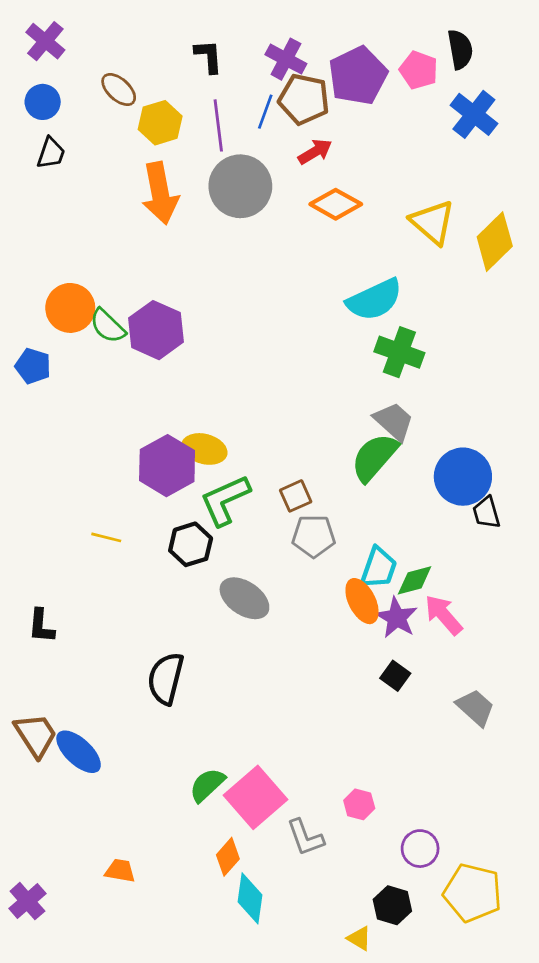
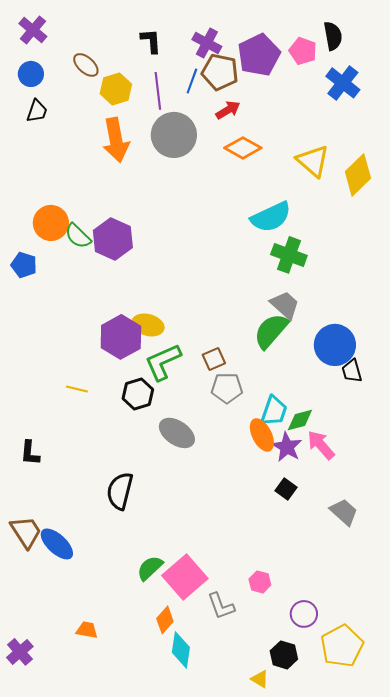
yellow pentagon: (473, 893) -> (342, 646), turned 30

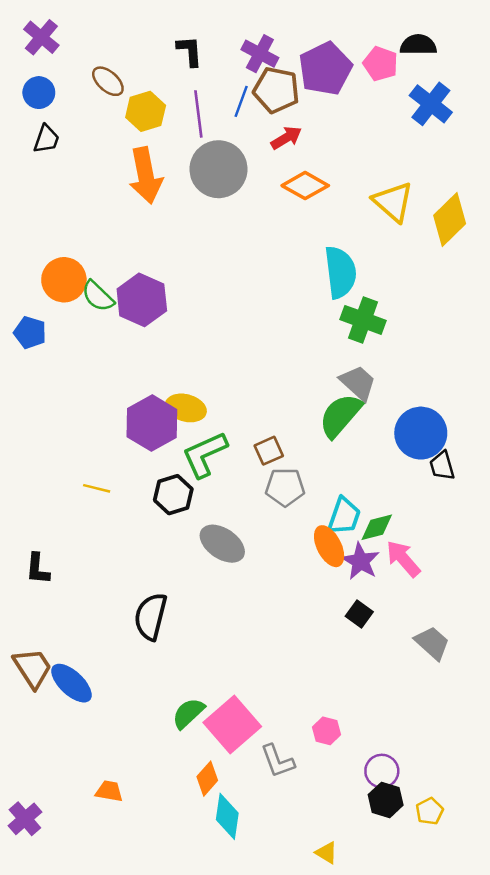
black semicircle: (333, 36) -> (418, 45), turned -80
cyan semicircle: (271, 217) -> (340, 272), turned -72
yellow pentagon: (342, 646) -> (430, 811), size x0.5
black hexagon: (284, 655) -> (386, 800), moved

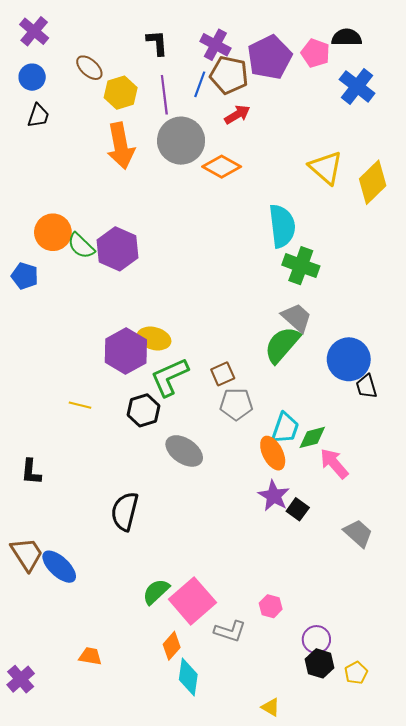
orange diamond: (305, 186) -> (222, 167), moved
purple star: (360, 561) -> (274, 496), moved
gray L-shape: (278, 761) -> (230, 631), turned -52

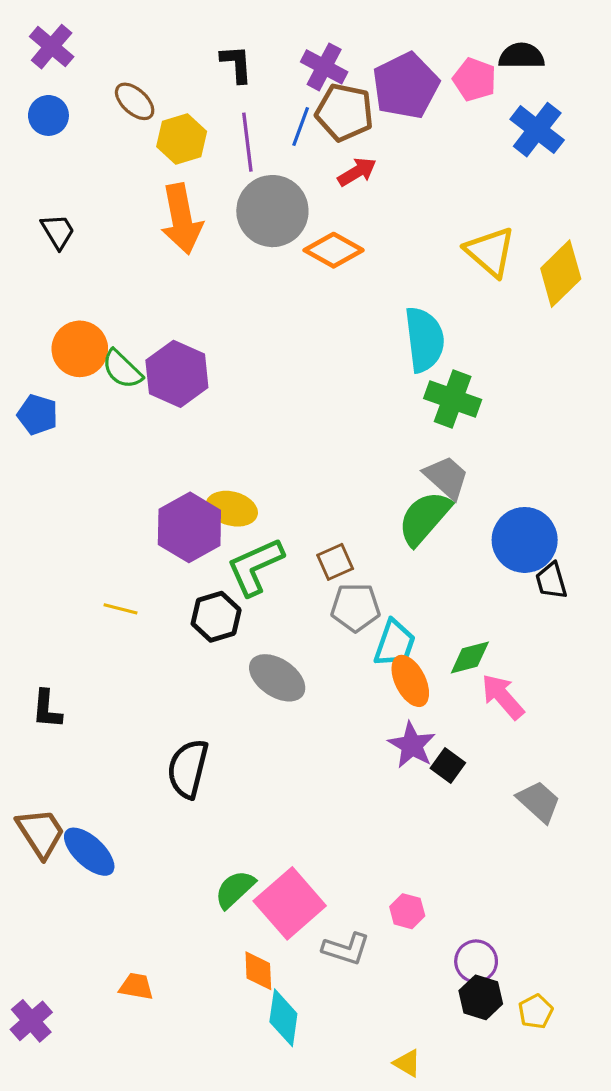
black trapezoid: (38, 116) -> (58, 231), moved, turned -50
cyan trapezoid: (285, 428) -> (395, 643), moved
orange diamond: (172, 646) -> (258, 971), turned -44

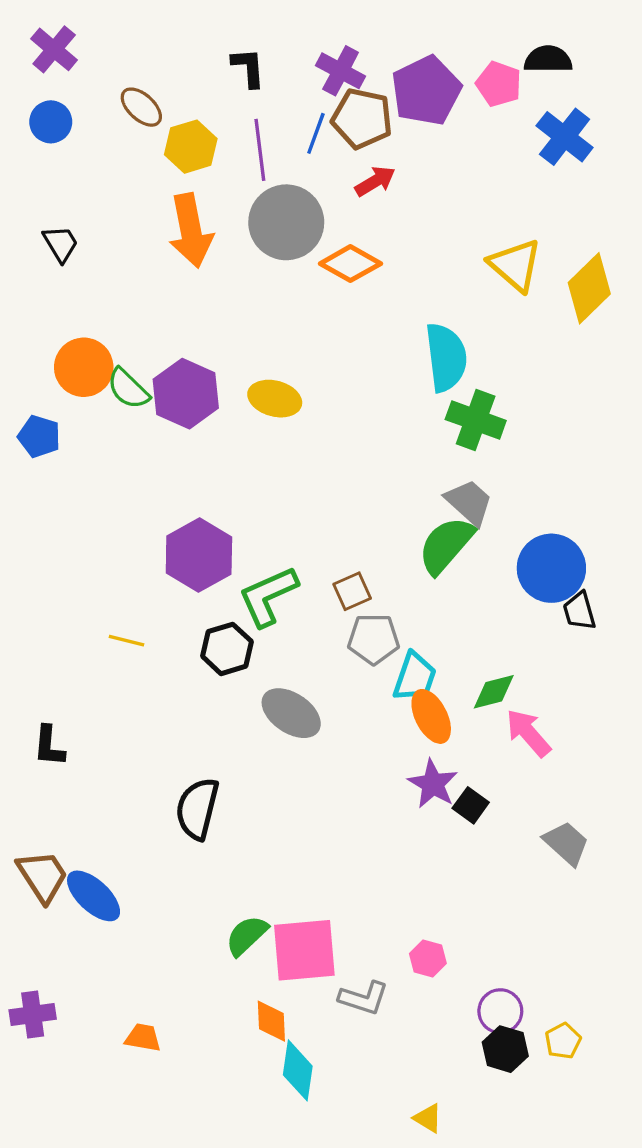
yellow ellipse: (232, 509) -> (275, 399), moved
pink square: (290, 903) -> (304, 950), turned 36
yellow pentagon: (536, 1011) -> (563, 1041), moved
purple cross: (31, 1021) -> (33, 1014), moved, turned 33

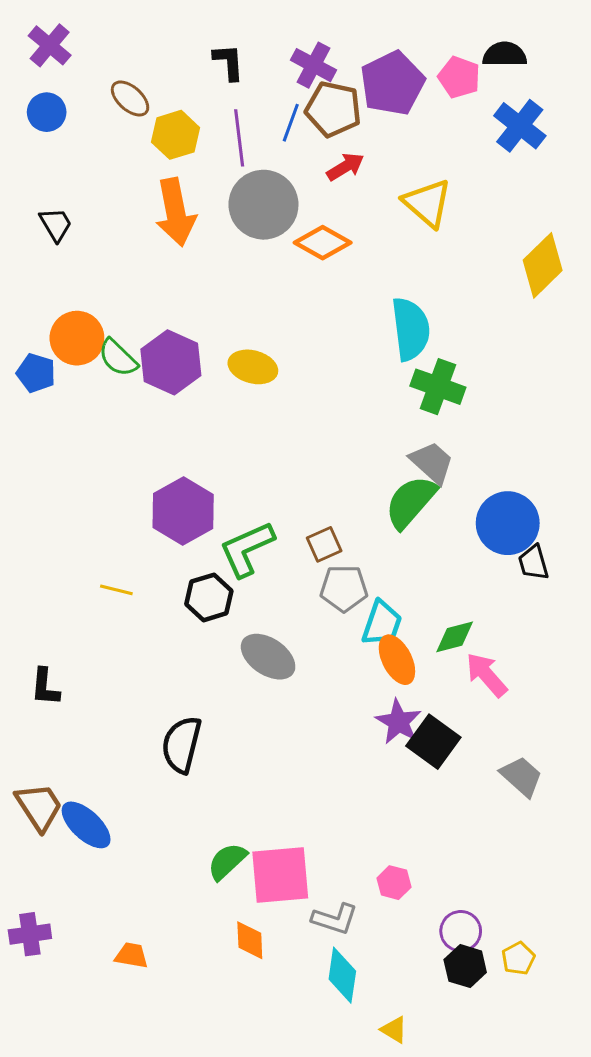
yellow triangle: (515, 265) -> (427, 203), moved
blue pentagon: (39, 436) -> (36, 373), moved
black square: (471, 805) -> (433, 742), size x1.6
cyan diamond: (298, 1070) -> (342, 975), moved

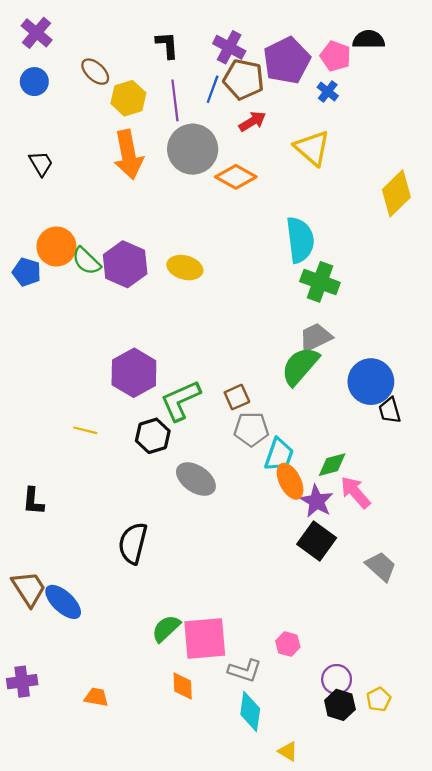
blue cross: (520, 126) -> (328, 92), moved, size x0.6
gray trapezoid: (432, 462) -> (316, 337), turned -68
purple star: (398, 722) -> (317, 501), moved

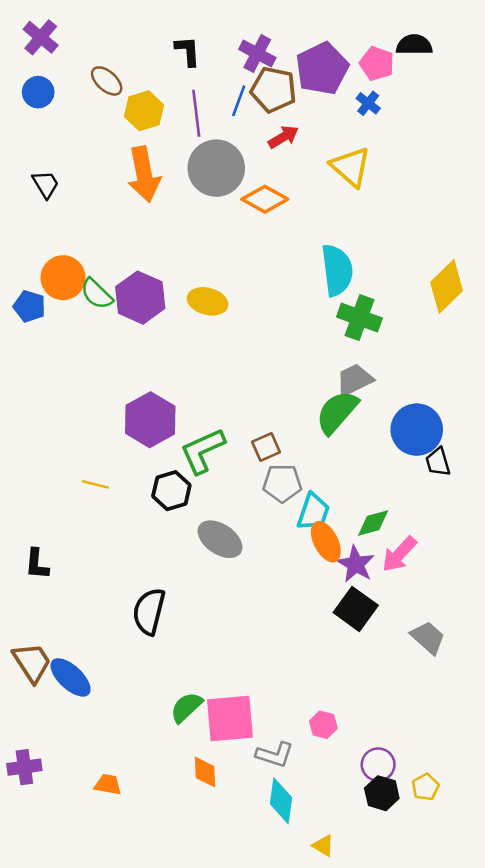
yellow diamond: (396, 193) -> (447, 286), moved
pink arrow: (355, 492) -> (399, 554), turned -96

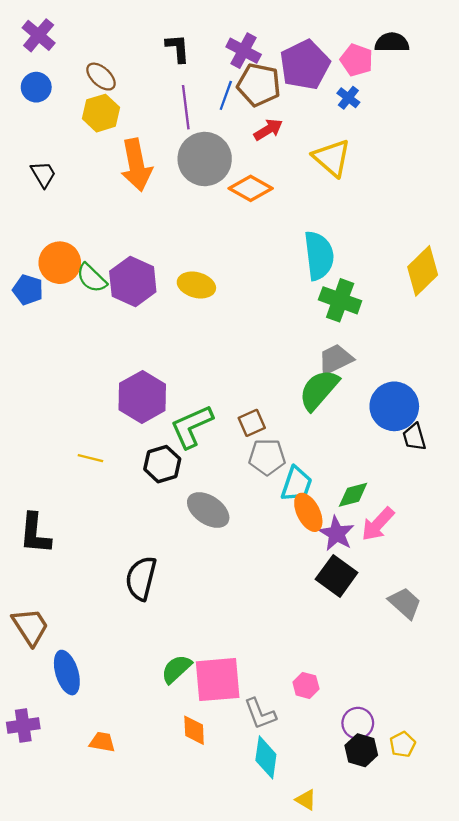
yellow hexagon: (144, 111) -> (101, 113), moved
black L-shape: (37, 564) -> (35, 534), size x1.4
blue ellipse: (71, 677) -> (67, 673), moved, turned 30
gray L-shape: (275, 755) -> (260, 714), turned 51

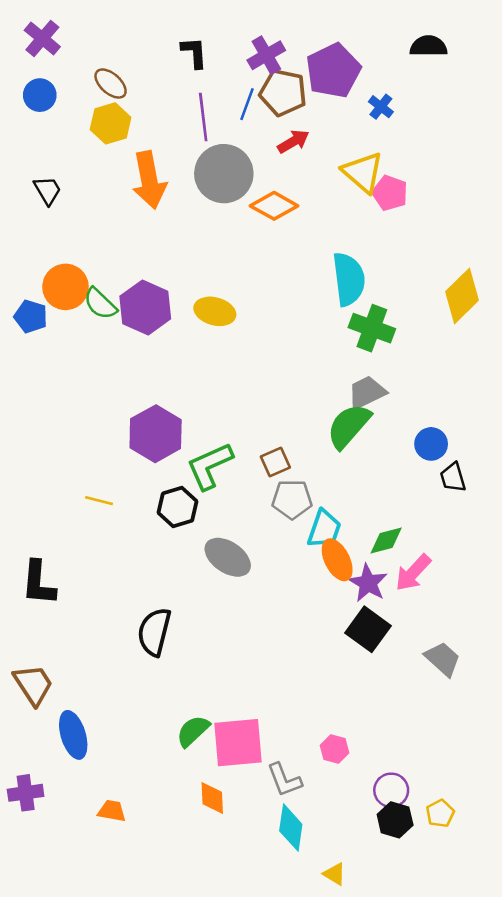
purple cross: (244, 51) -> (266, 55), turned 32
pink pentagon: (357, 60) -> (390, 193), moved
blue circle: (394, 406) -> (431, 444), size x0.6

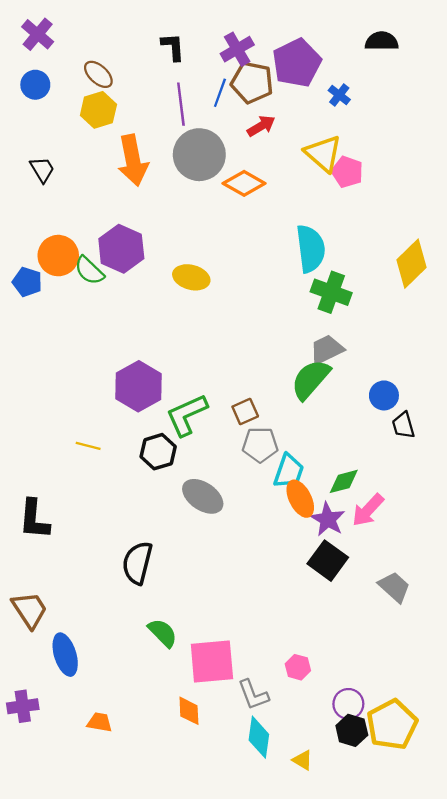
purple hexagon: (145, 308) -> (121, 249), moved
green semicircle: (193, 731) -> (163, 633), moved, turned 88
yellow pentagon: (440, 813) -> (392, 725), size x2.0
yellow triangle: (335, 874) -> (303, 760), moved

